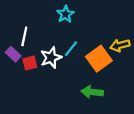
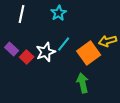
white line: (24, 36) -> (22, 14), moved
red square: (30, 63) -> (27, 57), turned -32
green arrow: (92, 92) -> (83, 83), turned 72

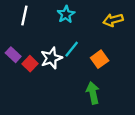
yellow arrow: (108, 41) -> (113, 20), moved
orange square: (89, 53) -> (100, 59), size x0.7

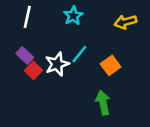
purple rectangle: (13, 55) -> (25, 55), moved

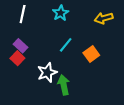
white star: (57, 64) -> (47, 73), moved
red square: (33, 70) -> (17, 58), moved
green arrow: (103, 103) -> (64, 85), moved

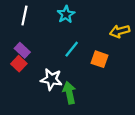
yellow arrow: (104, 18) -> (120, 31), moved
orange square: (91, 54) -> (100, 59), turned -35
white star: (47, 73) -> (51, 79), turned 30

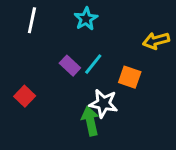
purple rectangle: (22, 50) -> (70, 66), moved
red square: (19, 64) -> (25, 96), moved
white star: (51, 79) -> (103, 103), moved

